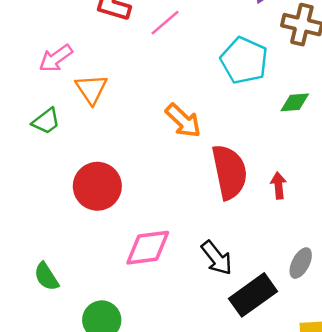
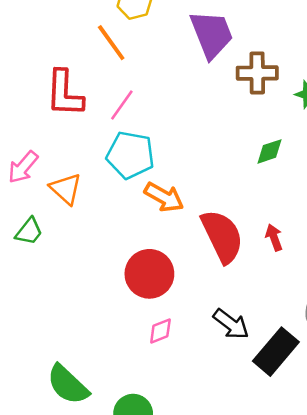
cyan pentagon: (244, 60) -> (130, 155), moved
red circle: (97, 186) -> (149, 274), moved
pink diamond: (148, 248) -> (160, 331), size x0.6
green semicircle: (46, 277) -> (68, 385), size x1.5

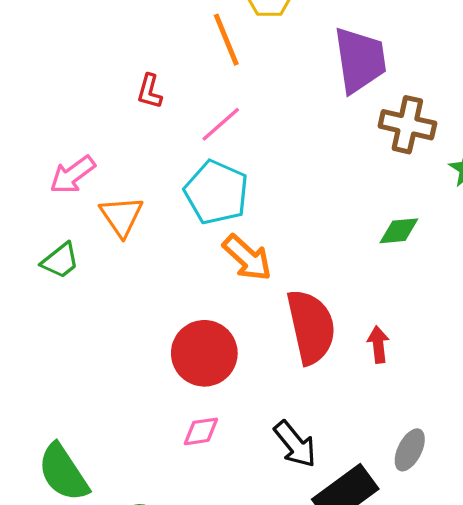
red L-shape: (65, 93) -> (150, 91), size x0.5

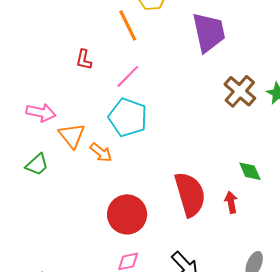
brown cross: (407, 125) -> (240, 91), moved, turned 32
pink arrow: (72, 175) -> (41, 113), turned -128
green diamond: (399, 231) -> (250, 171), moved, turned 75
orange arrow: (247, 258) -> (101, 152), moved, size x0.7

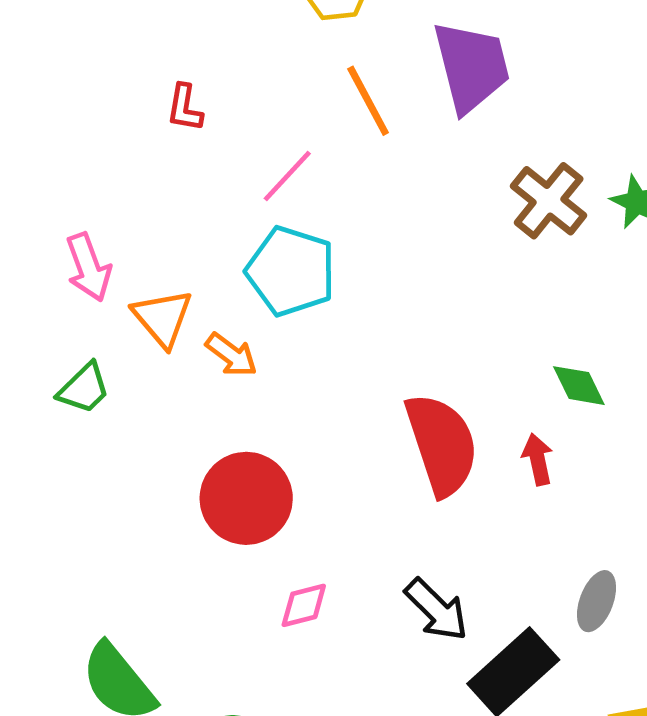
orange line: (128, 25) -> (368, 101), moved
red L-shape: (84, 60) -> (185, 108), moved
pink arrow: (41, 113) -> (89, 267), turned 60
red circle: (127, 214) -> (246, 498), moved

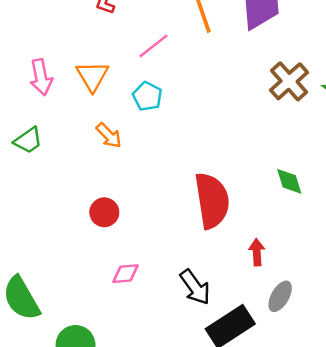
cyan pentagon: (291, 271) -> (147, 96), size x0.6
orange triangle: (163, 318) -> (92, 76), moved
red arrow: (538, 459) -> (257, 252), moved
red circle: (246, 498) -> (104, 212), size x0.6

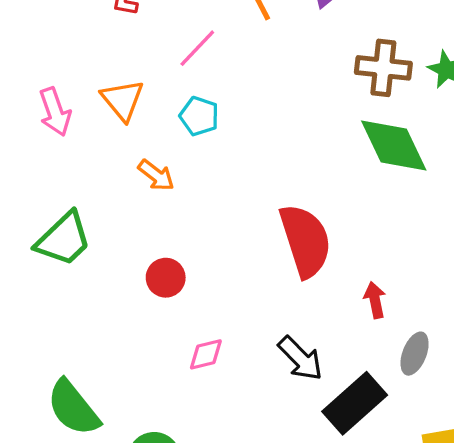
brown cross: (289, 81) -> (383, 68), turned -33
green trapezoid: (28, 140) -> (64, 239), moved, size x1.5
green diamond: (289, 181) -> (394, 145), moved, size x1.8

